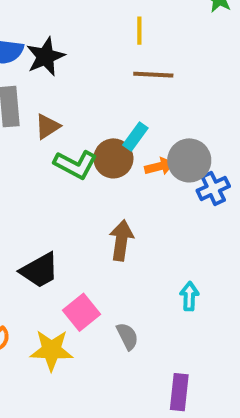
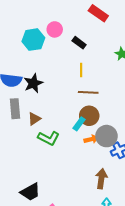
brown circle: (113, 158) -> (89, 116), moved
brown arrow: (121, 240) -> (101, 179), moved

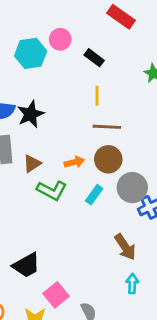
cyan rectangle: (79, 124) -> (94, 195), moved
orange arrow: (91, 139) -> (74, 162), moved
brown arrow: (101, 179) -> (125, 247), turned 138

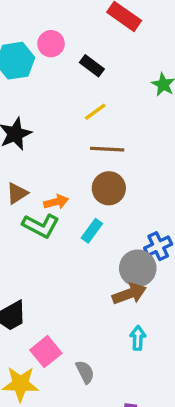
yellow line: (97, 96) -> (95, 112), turned 54
orange arrow: (74, 162) -> (56, 202), moved
gray circle: (132, 188) -> (138, 268), moved
brown arrow: (125, 247) -> (129, 294), turned -76

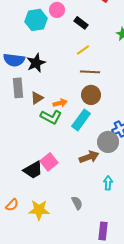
cyan rectangle: (92, 231) -> (81, 120), size x1.5
brown arrow: (129, 294) -> (89, 157), moved
pink square: (46, 352) -> (49, 162), moved

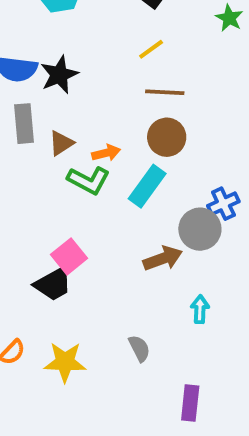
pink square: (49, 162) -> (69, 256), moved

